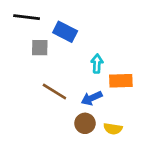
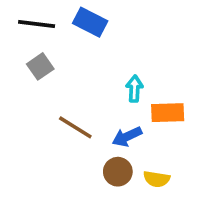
blue rectangle: (65, 32) -> (90, 22), moved
gray square: (40, 48) -> (40, 66), moved, turned -36

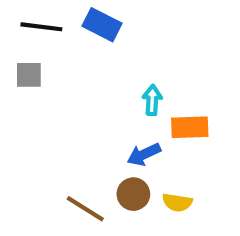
gray square: (40, 66) -> (29, 75), moved, turned 35
brown line: (75, 127) -> (85, 209), moved

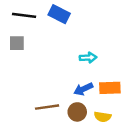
cyan arrow: (152, 100) -> (88, 58), turned 84
orange rectangle: (190, 127) -> (110, 88), moved
brown line: (85, 209) -> (47, 107), moved, turned -40

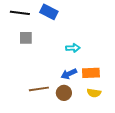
gray square: (17, 43) -> (26, 38), moved
yellow semicircle: (103, 117) -> (94, 93), moved

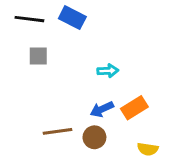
orange rectangle: (91, 73) -> (134, 108), turned -30
yellow semicircle: (94, 93) -> (148, 149), moved

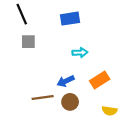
blue rectangle: (72, 18) -> (70, 19), moved, turned -36
black line: (29, 19) -> (22, 14), turned 60
blue arrow: (102, 109) -> (66, 81), moved

